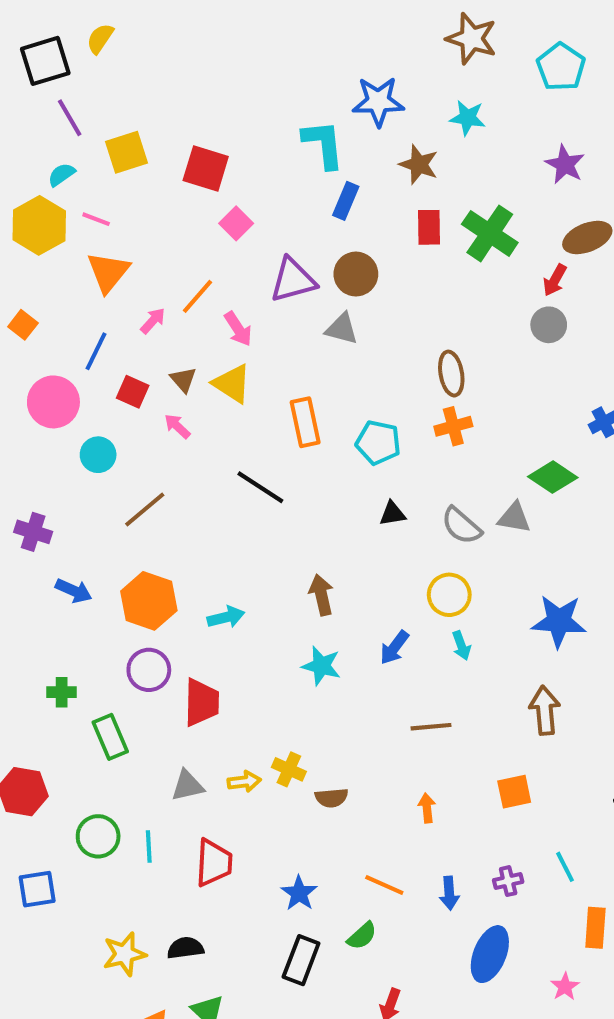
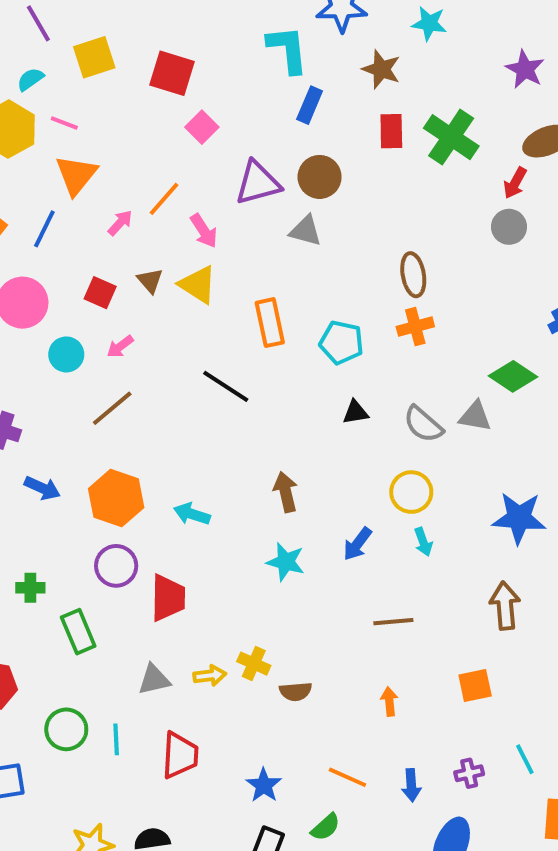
blue line: (96, 351) -> (44, 229), moved
pink arrow: (177, 426) -> (120, 346), moved, turned -80
cyan arrow: (226, 617) -> (192, 514), turned -148

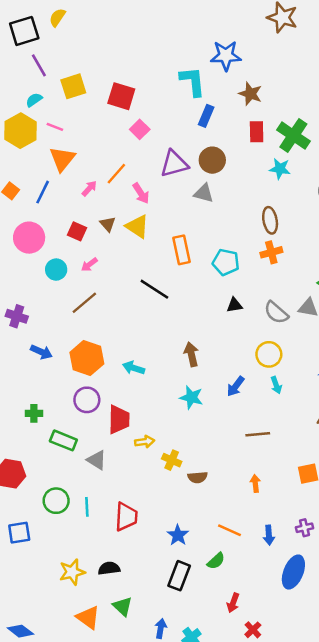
cyan star: (429, 23) -> (280, 169), moved
green rectangle: (78, 632) -> (63, 440), turned -45
yellow arrow: (210, 676) -> (145, 442), moved
gray triangle: (154, 680) -> (97, 460), moved, turned 45

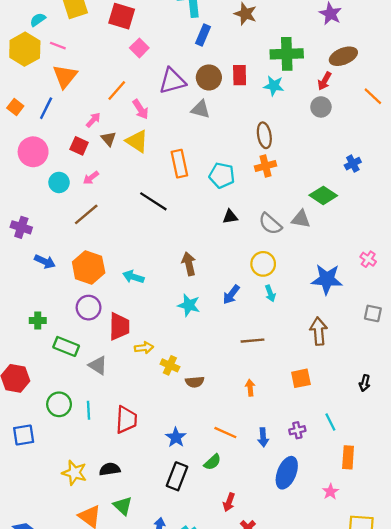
red rectangle: (257, 132) -> (240, 75), moved
green cross: (293, 136) -> (287, 54), turned -36
pink arrow: (89, 188) -> (93, 120), moved
yellow star: (72, 572) -> (74, 473), turned 30

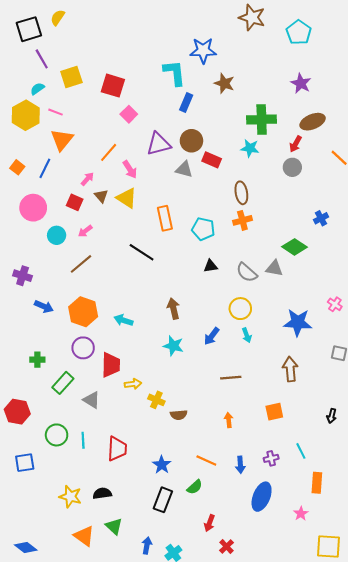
red rectangle: (240, 75) -> (212, 160), moved, turned -66
green rectangle: (66, 346) -> (63, 383), turned -70

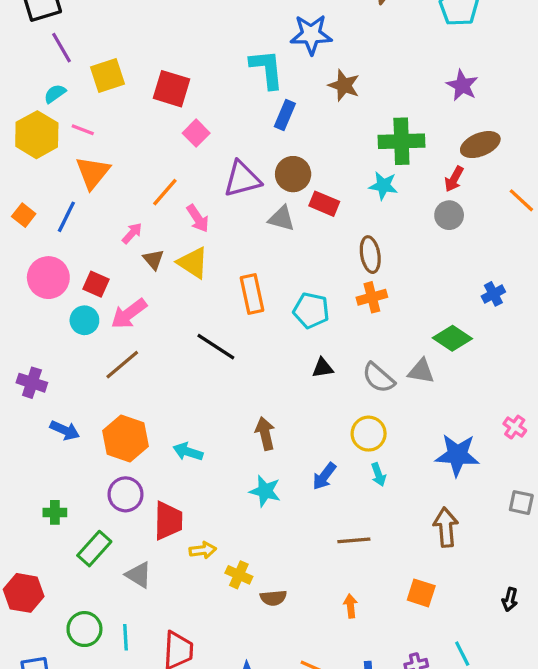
red square: (75, 202) -> (96, 284), moved
pink arrow: (85, 231) -> (129, 314), size x1.6
orange square: (274, 412) -> (421, 593), turned 30

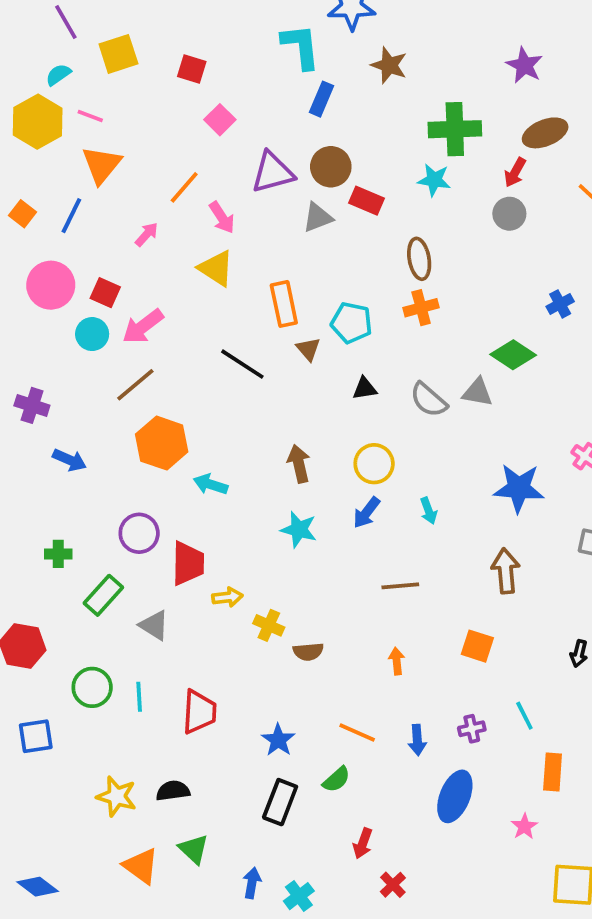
red square: (172, 89) -> (192, 69), size x0.7
gray triangle: (282, 218) -> (318, 217), turned -36
brown triangle: (153, 259) -> (308, 349), moved
yellow circle: (369, 434) -> (374, 464), moved
orange hexagon: (126, 439) -> (162, 443), moved

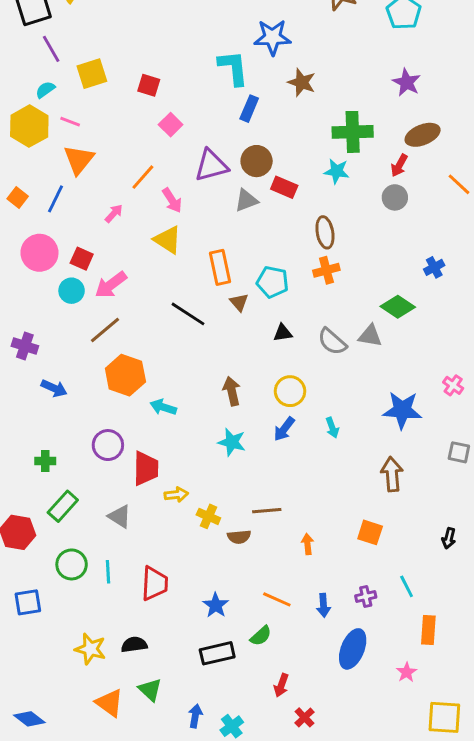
brown line: (400, 586) -> (267, 511), moved
green rectangle: (103, 595) -> (63, 506), moved
black rectangle: (280, 802) -> (217, 653), turned 56

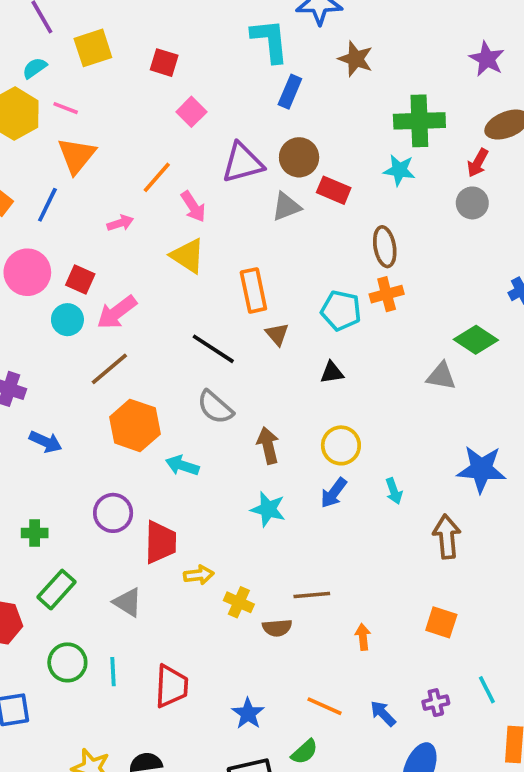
pink arrow: (114, 213) -> (120, 223), turned 30
cyan pentagon: (273, 282) -> (341, 311), moved
gray semicircle: (332, 342) -> (215, 407), moved
brown arrow: (392, 474) -> (447, 537), moved
blue arrow: (324, 605) -> (383, 714), turned 140

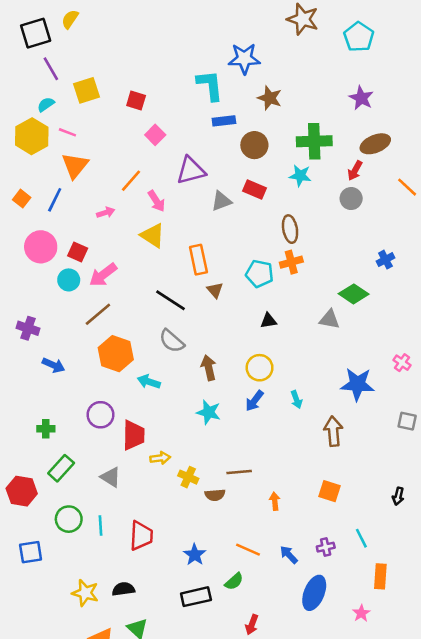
blue rectangle: (290, 92) -> (224, 121), turned 60
brown circle: (299, 157) -> (254, 145), moved
black triangle: (332, 373) -> (268, 321), moved

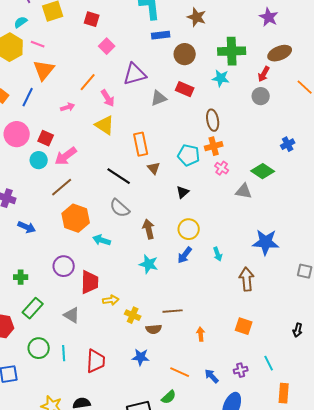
black triangle: (268, 321) -> (183, 192), moved, turned -32
pink cross: (402, 363) -> (222, 168), moved
blue star: (195, 555) -> (141, 357), moved, turned -30

